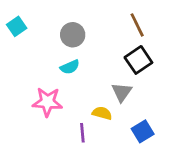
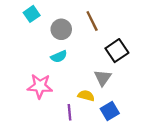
brown line: (137, 25) -> (92, 21), moved
cyan square: (17, 26) -> (32, 14), moved
blue square: (143, 131) -> (110, 111), moved

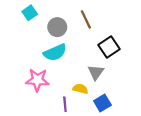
cyan semicircle: (59, 57) -> (55, 52), size x1.5

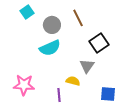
pink star: (37, 80) -> (24, 85), moved
blue square: (102, 103) -> (108, 94), moved, turned 35

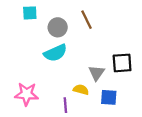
cyan square: (27, 12) -> (30, 13), turned 32
black square: (99, 43) -> (122, 63), moved, turned 30
blue square: (108, 94) -> (109, 97), moved

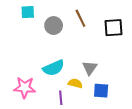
cyan semicircle: (55, 53) -> (54, 68), moved
black square: (122, 63) -> (113, 28), moved

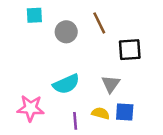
black square: (113, 28) -> (130, 50), moved
yellow semicircle: (75, 83) -> (101, 113), moved

